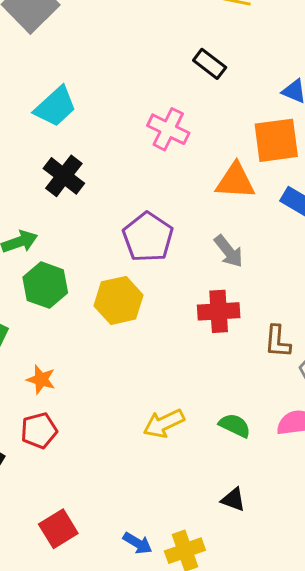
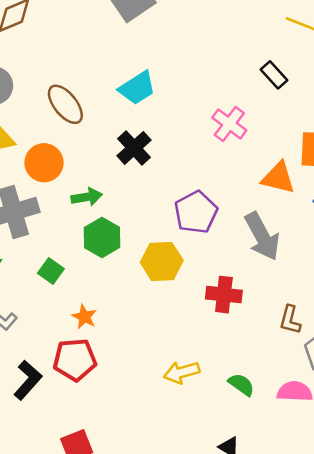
gray arrow: (229, 251) -> (262, 236), size x1.6
red cross: (219, 311) -> (224, 295), moved
red pentagon: (39, 431) -> (75, 360), size x1.4

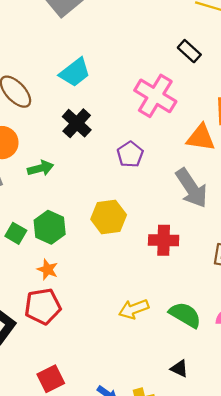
pink cross: (229, 124) -> (155, 96), size x1.4
purple pentagon: (196, 212) -> (130, 154), moved, size x0.7
green hexagon: (102, 237) -> (50, 227), moved
green semicircle: (241, 385) -> (185, 315), size x1.4

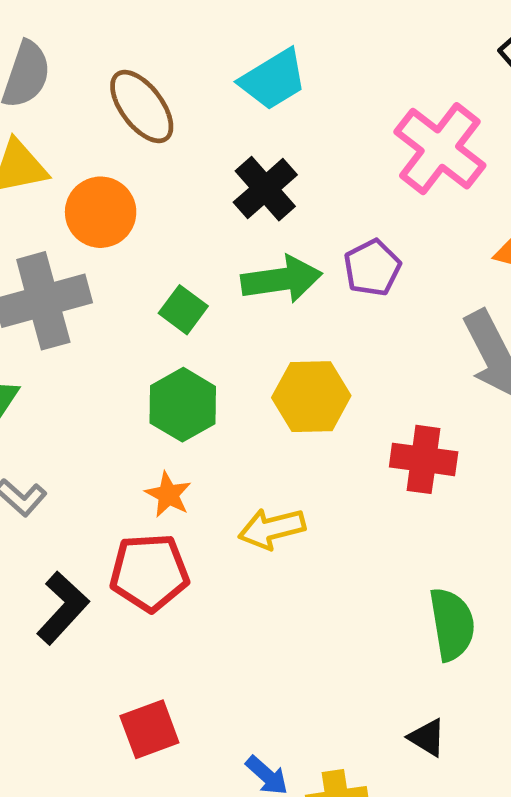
green arrow: (40, 168) -> (282, 279), moved, size x1.4
green square: (16, 233) -> (183, 310), moved
yellow arrow: (134, 309) -> (272, 529), moved
green semicircle: (185, 315) -> (452, 624), turned 44

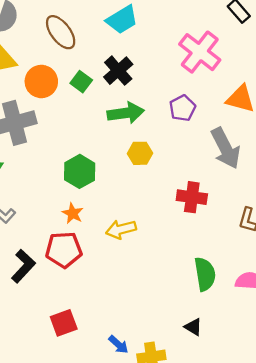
purple pentagon: (372, 268) -> (182, 108), moved
green square: (183, 310) -> (81, 82), moved
yellow hexagon: (311, 397) -> (140, 153), moved, size x0.7

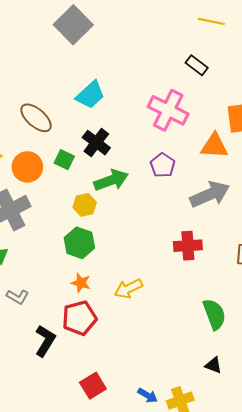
gray arrow: (226, 148) -> (210, 194), turned -75
yellow hexagon: (140, 153) -> (85, 205), moved

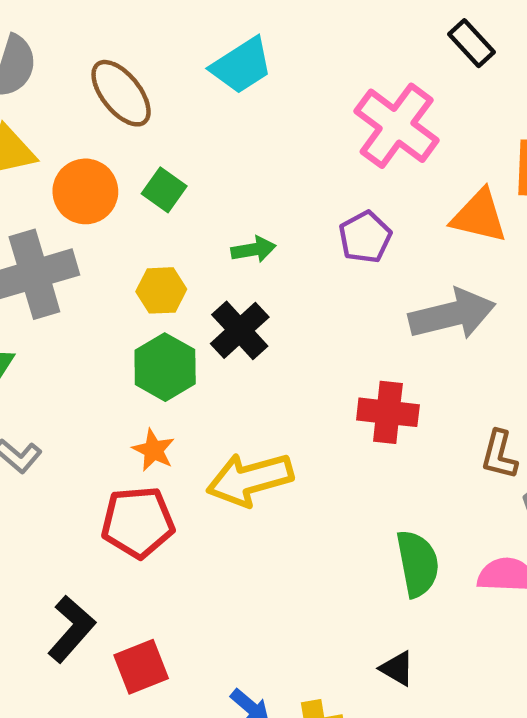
black cross: (96, 143) -> (240, 330), moved
green arrow: (111, 180) -> (253, 249), size x0.6
yellow hexagon: (85, 205) -> (161, 290), moved
yellow arrow: (128, 289) -> (250, 479), size x1.4
black L-shape: (45, 341) -> (71, 629), moved

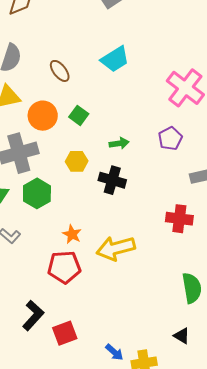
brown ellipse: (121, 93) -> (60, 71), size x0.7
black cross: (240, 330) -> (112, 180), turned -32
green hexagon: (165, 367) -> (37, 193), moved

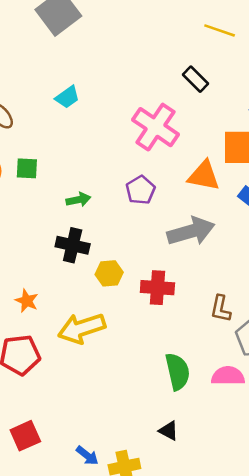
cyan trapezoid: (115, 59) -> (67, 97), size x0.7
green square: (79, 115) -> (27, 168), turned -30
yellow hexagon: (77, 161) -> (109, 273), moved
orange star: (72, 234) -> (27, 301), moved

